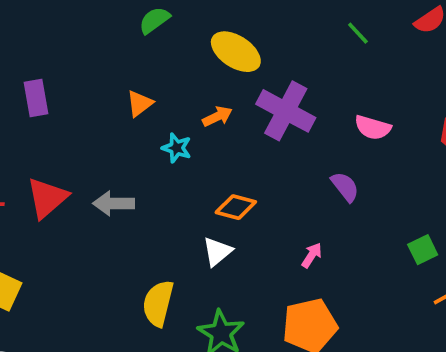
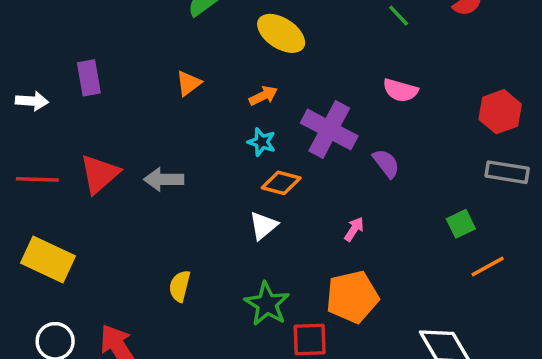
purple cross: (286, 111) -> (329, 130), moved
pink semicircle: (373, 128) -> (400, 90), moved
cyan star: (177, 148) -> (262, 142), moved
yellow semicircle: (158, 303) -> (180, 286), moved, size x0.7

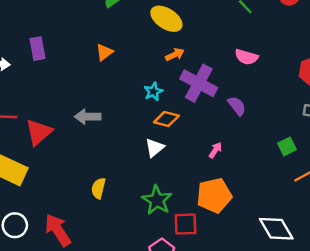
orange arrow: (263, 96) -> (175, 55), moved
cyan star: (262, 142) -> (153, 92), turned 30
red triangle: (100, 174) -> (39, 132), moved

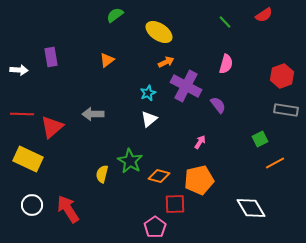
pink semicircle: (246, 57) -> (226, 64), turned -90
orange diamond: (166, 119) -> (159, 176), moved
white triangle: (154, 148) -> (149, 119), moved
green star: (157, 200) -> (130, 161), moved

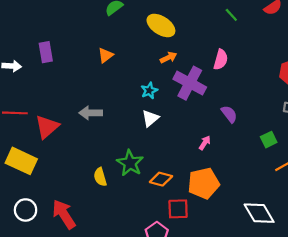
pink semicircle: (226, 64) -> (221, 60), moved
purple semicircle: (218, 105) -> (229, 114), moved
yellow semicircle: (102, 174) -> (100, 177), turned -30

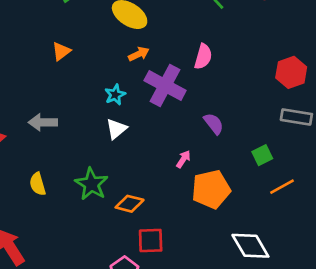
yellow semicircle: (100, 177) -> (38, 184), moved
orange pentagon: (204, 183) -> (211, 189), moved

